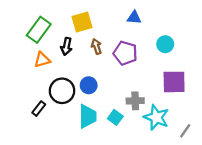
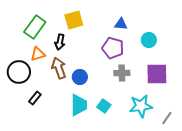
blue triangle: (134, 18) -> (121, 24), moved
brown arrow: (96, 46) -> (59, 68), moved, size x1.5
black circle: (62, 91) -> (19, 72), moved
gray cross: (135, 101) -> (122, 73), moved
cyan star: (156, 117) -> (141, 106), turned -30

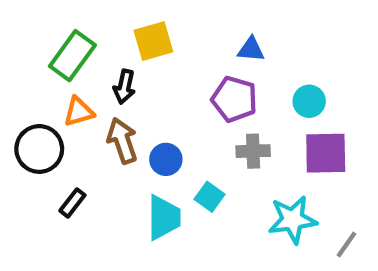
cyan circle: (149, 40) -> (309, 101), moved
cyan square: (104, 106) -> (209, 197), moved

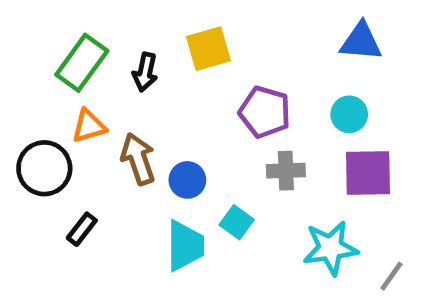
yellow square: (153, 41) -> (208, 49), moved
blue triangle: (251, 49) -> (361, 42), moved, size x1.4
black arrow: (124, 87) -> (145, 72), moved

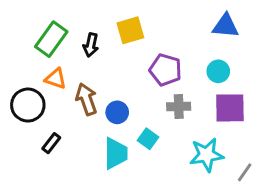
orange triangle: (89, 126) -> (56, 79), turned 35

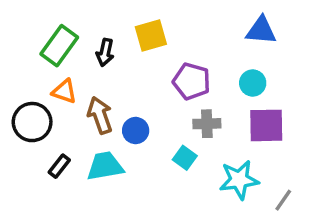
cyan square: (148, 139) -> (185, 158), moved
cyan trapezoid: (116, 153) -> (105, 166), moved, turned -100

